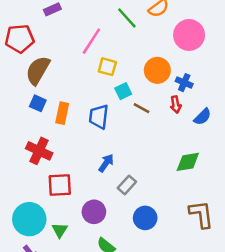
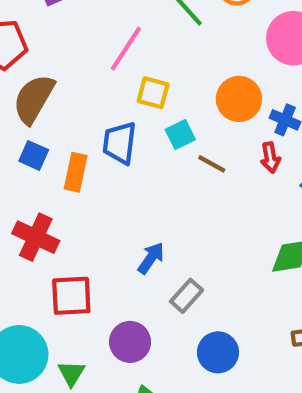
blue trapezoid: (99, 117) -> (120, 143), moved

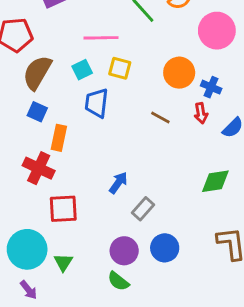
pink line: (126, 49) -> (101, 38), turned 56
cyan square: (180, 135) -> (82, 70), moved
orange rectangle: (76, 172) -> (59, 138), moved
purple circle: (130, 342) -> (124, 251), moved

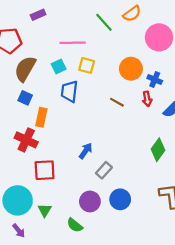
green diamond: (215, 181) -> (158, 150), turned -45
green semicircle: (118, 281) -> (75, 225), moved

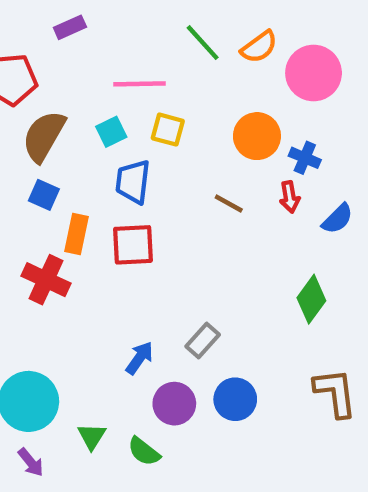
orange semicircle: (132, 14) -> (259, 47), moved
blue arrow: (86, 151) -> (140, 358), moved
red square: (45, 170) -> (133, 245), moved
green triangle: (45, 210) -> (92, 436), moved

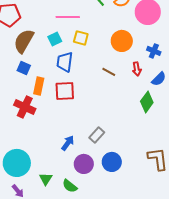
blue cross: (305, 158) -> (154, 51), moved
green diamond: (311, 299) -> (147, 102), moved

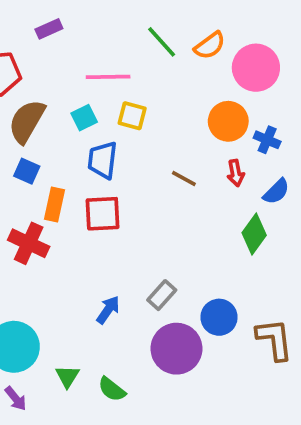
orange circle: (122, 41) -> (228, 121), moved
blue circle: (112, 162) -> (219, 317), moved
purple circle: (84, 164) -> (176, 349), moved, size x1.4

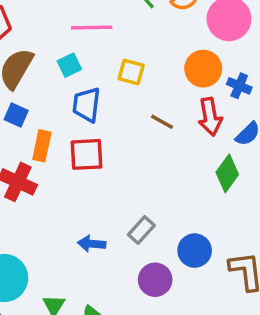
yellow square: (132, 116) -> (131, 72), moved
red arrow: (236, 173) -> (210, 117), size x1.5
blue arrow: (108, 310) -> (92, 244), turned -120
purple circle: (176, 349) -> (155, 280), size x0.7

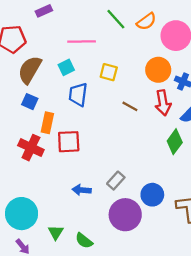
red square: (86, 154) -> (69, 142), moved
purple circle: (155, 280) -> (125, 215), size x1.4

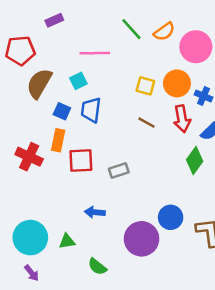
yellow square: (109, 72) -> (145, 86), moved
blue square: (30, 102) -> (62, 111), moved
red cross: (31, 148) -> (29, 157), moved
gray rectangle: (116, 181) -> (119, 171), moved, turned 30
green triangle: (56, 232) -> (67, 241), moved, turned 49

